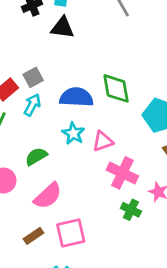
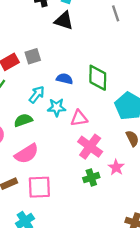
blue semicircle: (76, 97) -> (65, 79), size x0.6
cyan arrow: (32, 105) -> (37, 95), moved
cyan star: (73, 133) -> (57, 107), turned 30
green cross: (131, 210) -> (91, 178), turned 35

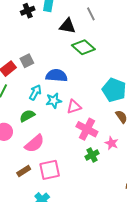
black triangle: (64, 21) -> (67, 26), moved
green diamond: (98, 78) -> (83, 47), moved, turned -40
blue semicircle: (65, 79) -> (57, 75), size x1.5

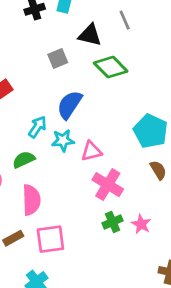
gray square: (27, 61) -> (58, 59), moved
blue semicircle: (57, 75) -> (70, 105), turned -65
pink semicircle: (34, 143) -> (31, 200), turned -55
pink star: (112, 143) -> (141, 224), moved

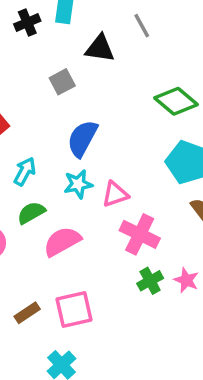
green diamond: (111, 67) -> (176, 101), moved
cyan arrow: (37, 127) -> (25, 171), moved
pink semicircle: (31, 200) -> (62, 241), moved, turned -112

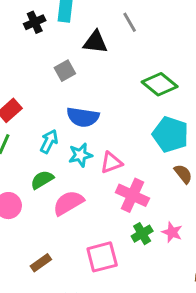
blue semicircle: (82, 138) -> (83, 117), turned -108
cyan arrow: (25, 171) -> (49, 141), moved
pink square: (74, 310) -> (102, 257), moved

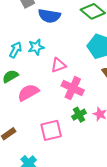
blue semicircle: (83, 117) -> (49, 16), moved
cyan star: (80, 155) -> (36, 47), moved

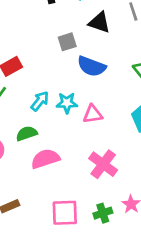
pink triangle: (58, 65) -> (93, 114), moved
green cross: (79, 115) -> (103, 213), moved

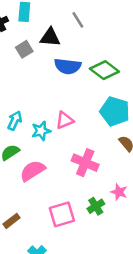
gray square: (67, 42) -> (24, 49), moved
blue semicircle: (92, 66) -> (68, 66), moved
cyan star: (67, 103) -> (41, 131), moved

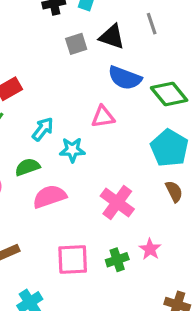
pink triangle: (65, 120) -> (103, 117), moved

